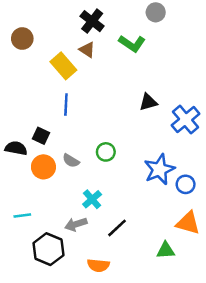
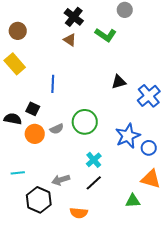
yellow rectangle: (63, 66) -> (15, 64), moved
green circle: (106, 152) -> (85, 122), size x1.6
gray semicircle: (71, 161) -> (57, 129), turned -56
cyan cross: (92, 199) -> (94, 160), moved

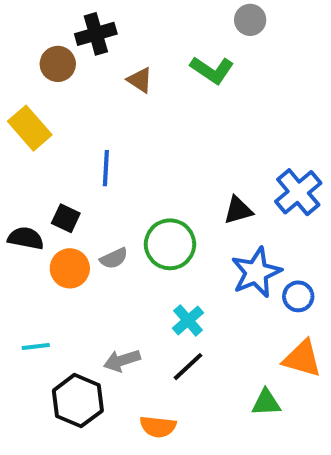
black cross: (74, 17) -> (96, 34), moved, turned 36
brown circle: (18, 31) -> (58, 64), moved
black triangle: (119, 82) -> (238, 210), moved

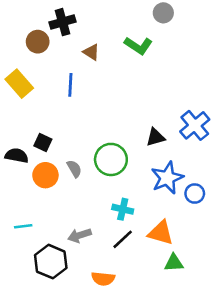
blue line: (106, 168) -> (70, 85), moved
gray semicircle: (114, 258) -> (74, 169), turned -96
cyan cross: (188, 320) -> (123, 209), turned -36
orange triangle: (302, 359) -> (161, 233), moved

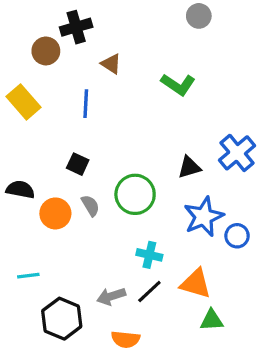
green L-shape: (138, 46) -> (178, 84), moved
black square: (43, 142) -> (78, 164), moved
gray arrow: (80, 235) -> (111, 296), moved

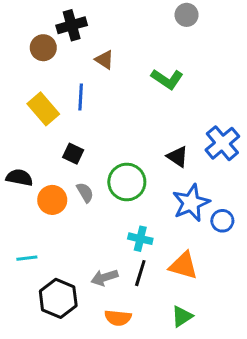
yellow rectangle: (24, 102) -> (43, 109), moved
black triangle: (189, 167) -> (178, 157), turned 50
black line: (149, 292) -> (140, 273), turned -30
green triangle: (212, 320) -> (182, 316), moved, turned -30

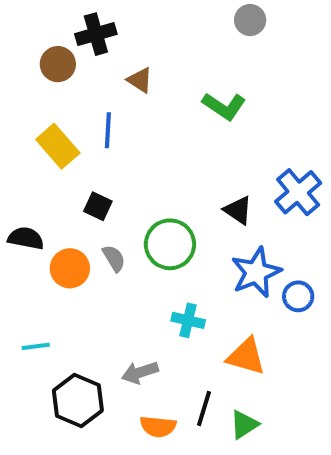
black line: (140, 273) -> (204, 408), moved

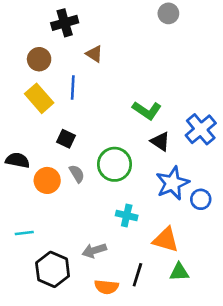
brown circle: (58, 64) -> (39, 59), moved
green L-shape: (224, 106) -> (147, 110), moved
green triangle: (244, 424) -> (179, 272), moved, turned 30

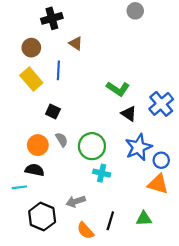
black semicircle: (18, 160) -> (35, 170), moved
green circle: (115, 164) -> (92, 146), moved
orange triangle: (166, 240) -> (158, 184), moved
orange semicircle: (106, 287) -> (85, 231), turned 42

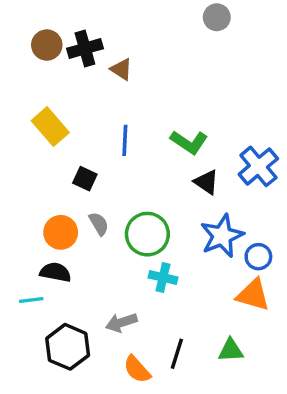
black cross: (52, 18) -> (85, 48), moved
brown circle: (31, 48) -> (47, 45), moved
blue line: (58, 70) -> (125, 140), moved

